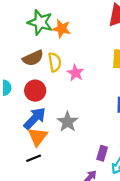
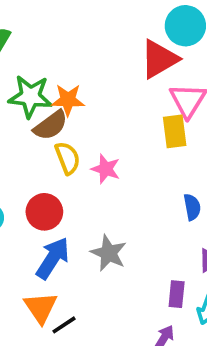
brown semicircle: (33, 58) -> (51, 125), moved
orange triangle: (38, 137) -> (41, 308), moved

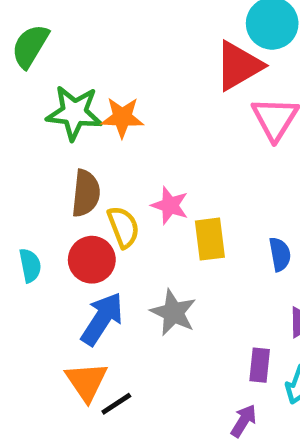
brown semicircle: (51, 125) -> (86, 193), moved, turned -48
yellow rectangle: (175, 131) -> (210, 239), moved
yellow semicircle: (68, 158) -> (123, 227), moved

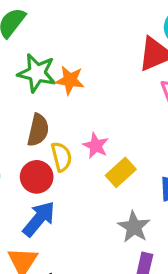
yellow rectangle: (210, 239) -> (121, 172), turned 48
gray star: (173, 313) -> (134, 227), moved

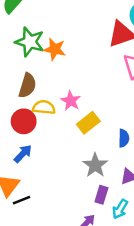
yellow semicircle: (61, 157) -> (44, 107), turned -75
blue arrow: (39, 219) -> (23, 154), size x0.7

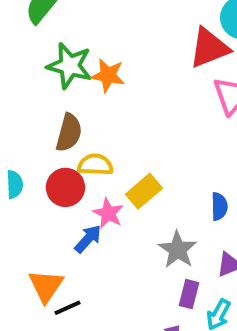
pink star: (71, 101) -> (108, 213), moved
yellow rectangle: (88, 123) -> (144, 191), moved
blue arrow: (23, 154) -> (88, 239), moved

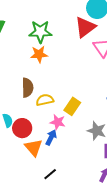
green star: (70, 66) -> (40, 32), moved
red circle: (65, 187) -> (22, 128), moved
orange triangle: (46, 286) -> (34, 147), moved

